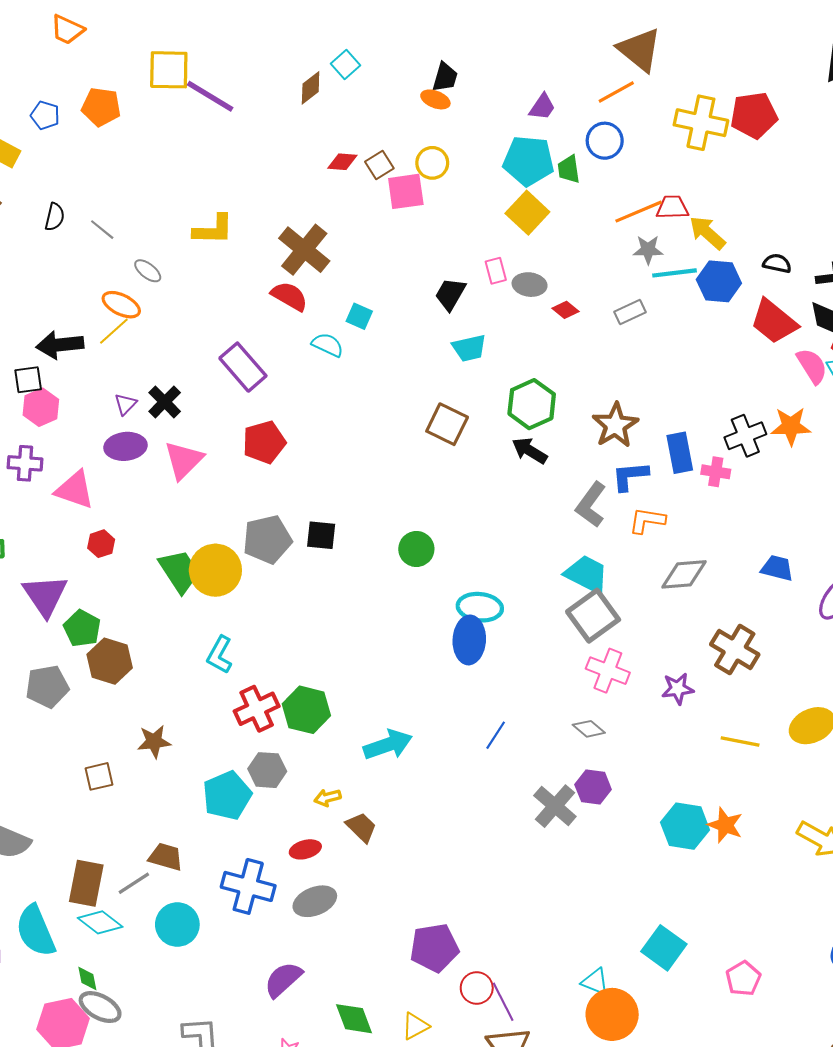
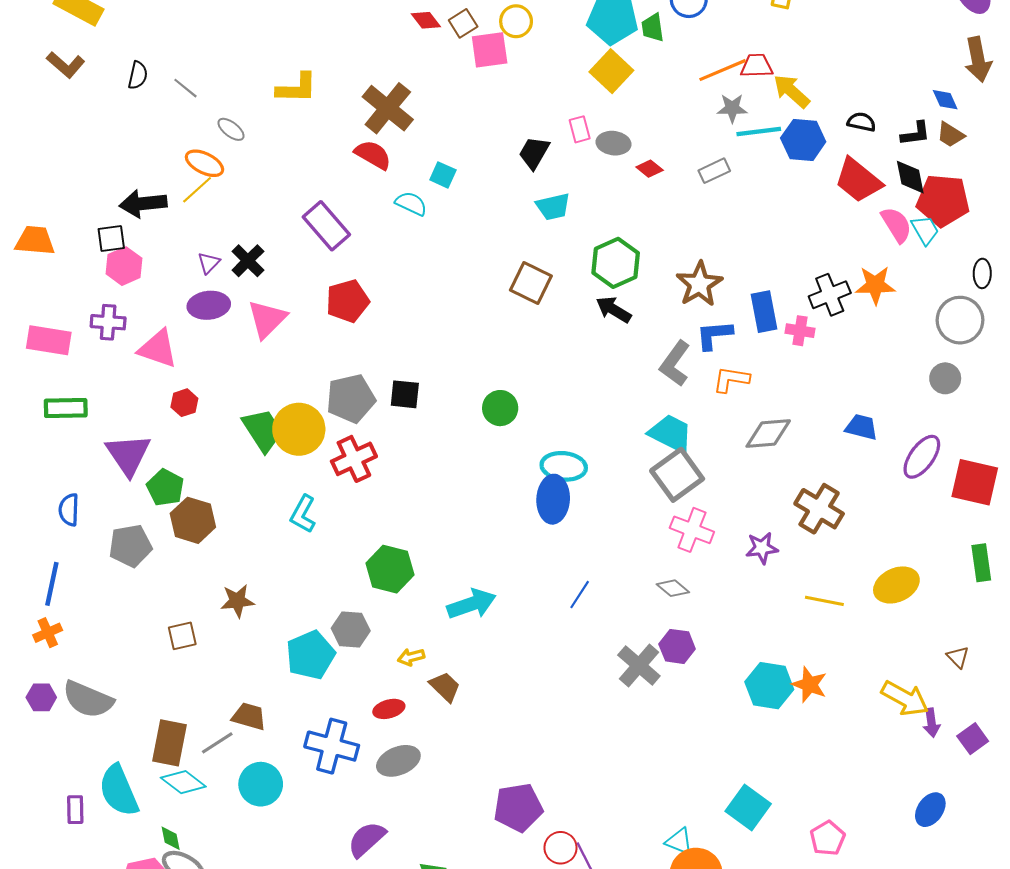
red diamond: (342, 162) -> (426, 20), turned 48
red cross: (257, 709) -> (354, 459), moved

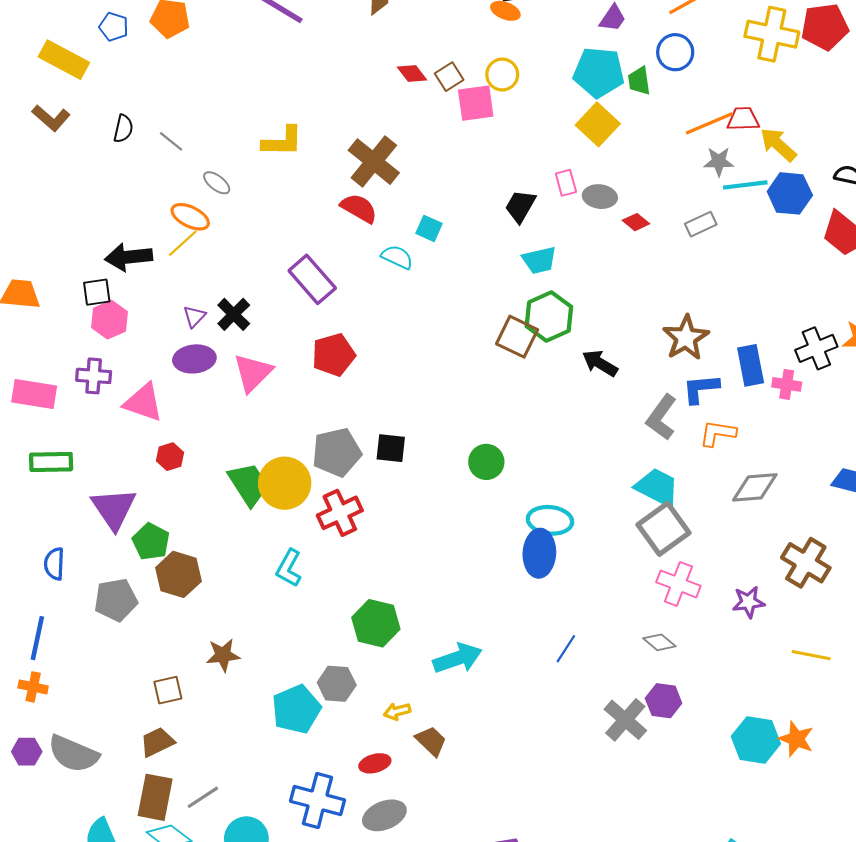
green hexagon: (616, 263) -> (549, 317), moved
orange cross: (48, 633) -> (33, 687), turned 36
brown trapezoid: (249, 716) -> (157, 742), moved, turned -42

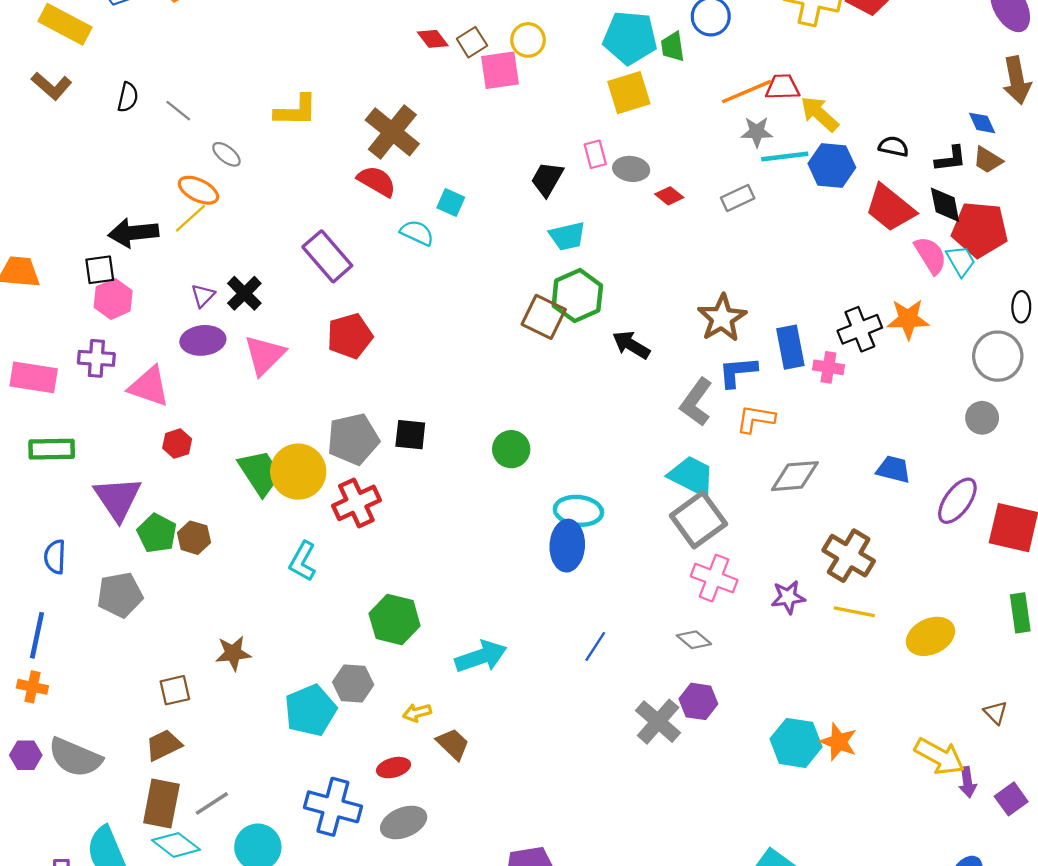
yellow square: (598, 124) -> (629, 93), turned 30
brown hexagon: (178, 574) -> (194, 538), moved, size x0.7
yellow line: (811, 655) -> (854, 612), moved

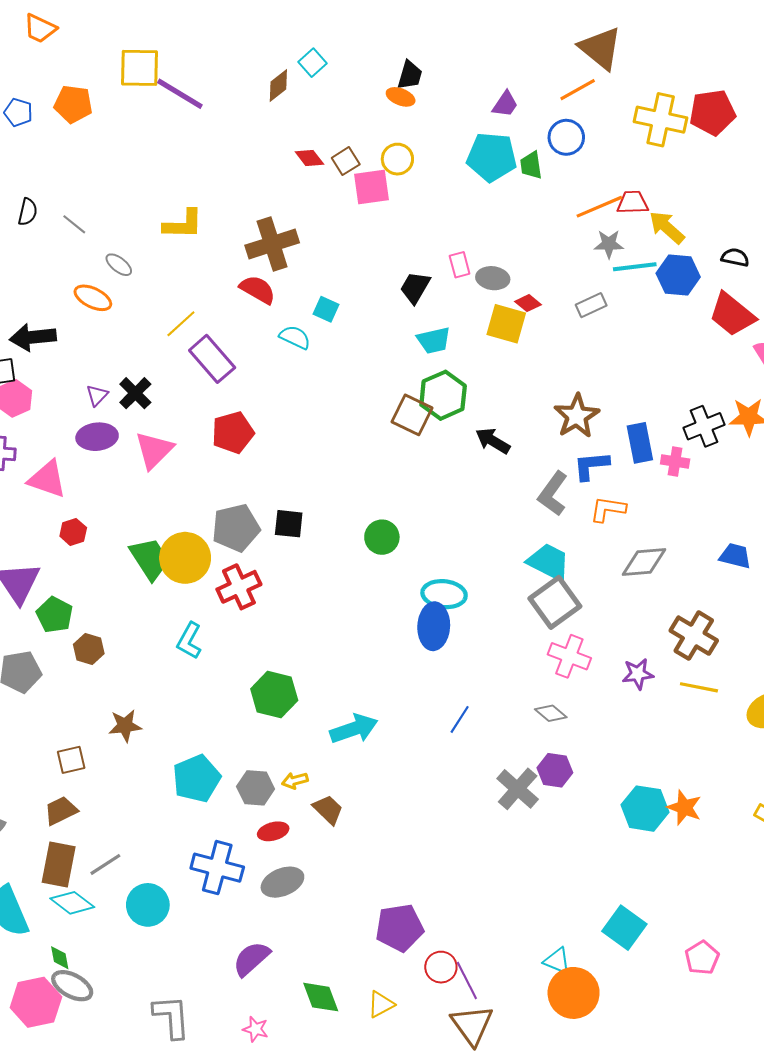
yellow square: (629, 93) -> (506, 324), moved, turned 33
brown cross: (392, 132) -> (272, 244), turned 33
yellow line: (191, 218) -> (181, 324), moved
brown hexagon: (194, 538) -> (89, 649), moved
gray hexagon: (353, 683) -> (256, 788), moved

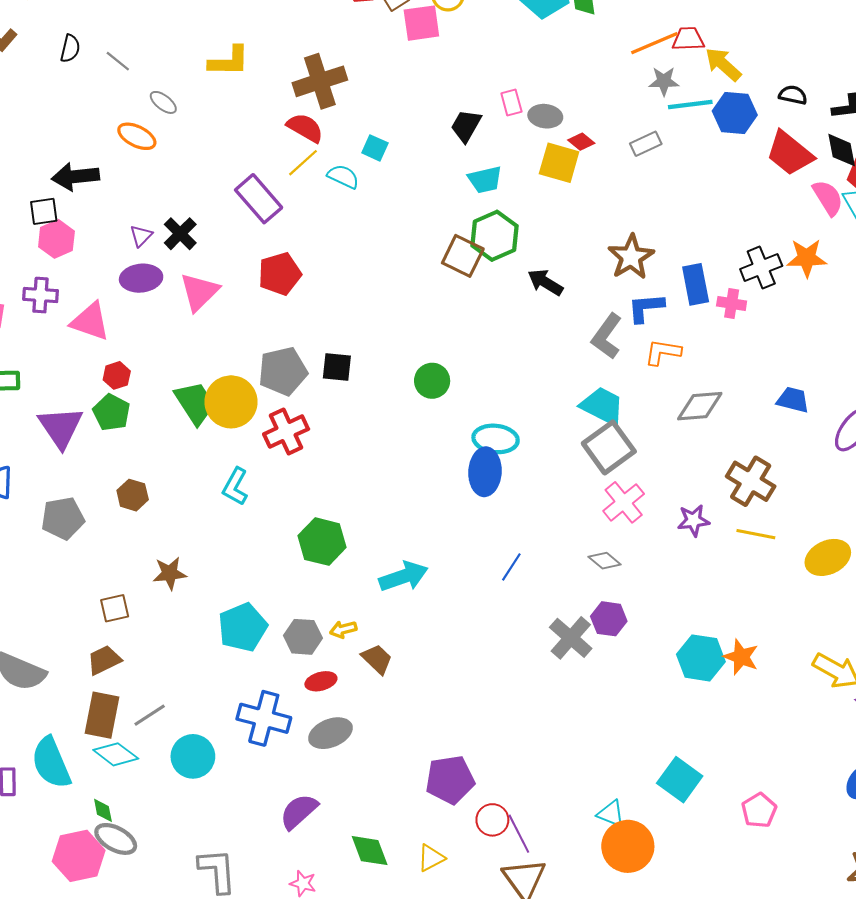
yellow line: (181, 324) -> (303, 163), moved
green pentagon: (55, 615) -> (111, 412), moved
pink cross: (569, 656) -> (624, 502), turned 30

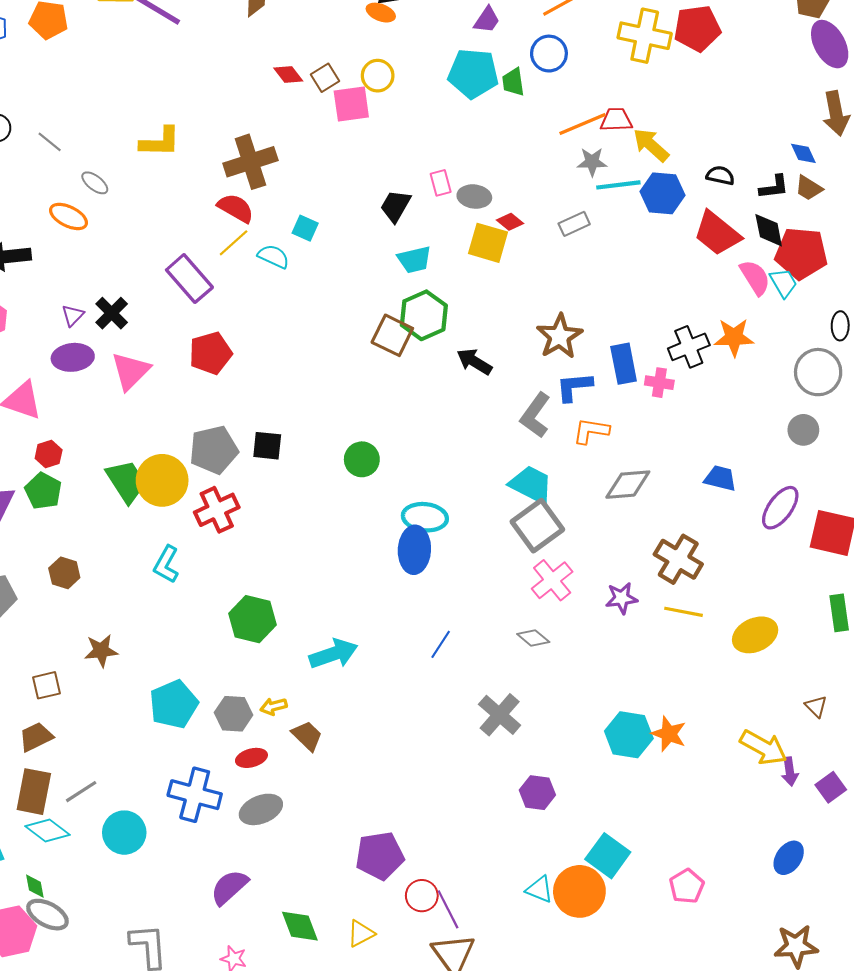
purple hexagon: (609, 619) -> (537, 793), moved
orange circle: (628, 846) -> (579, 891), moved

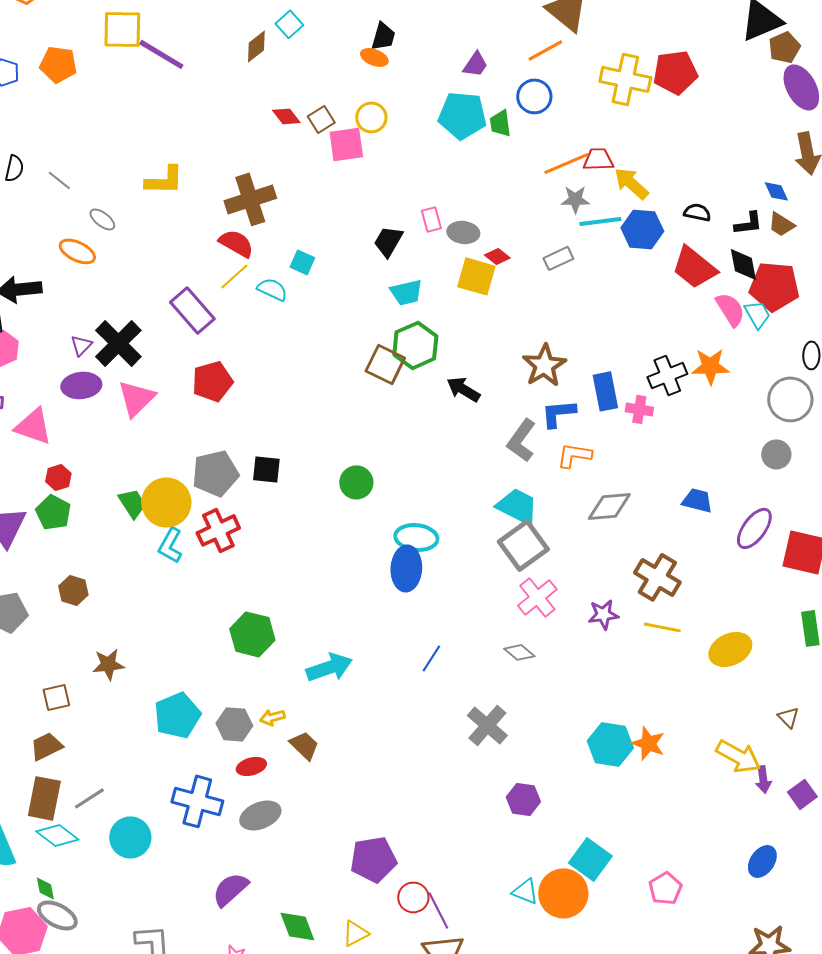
black cross: (112, 313) -> (118, 343), size x1.5
green trapezoid: (126, 481) -> (132, 503), size x0.7
cyan L-shape: (166, 564) -> (170, 545), moved

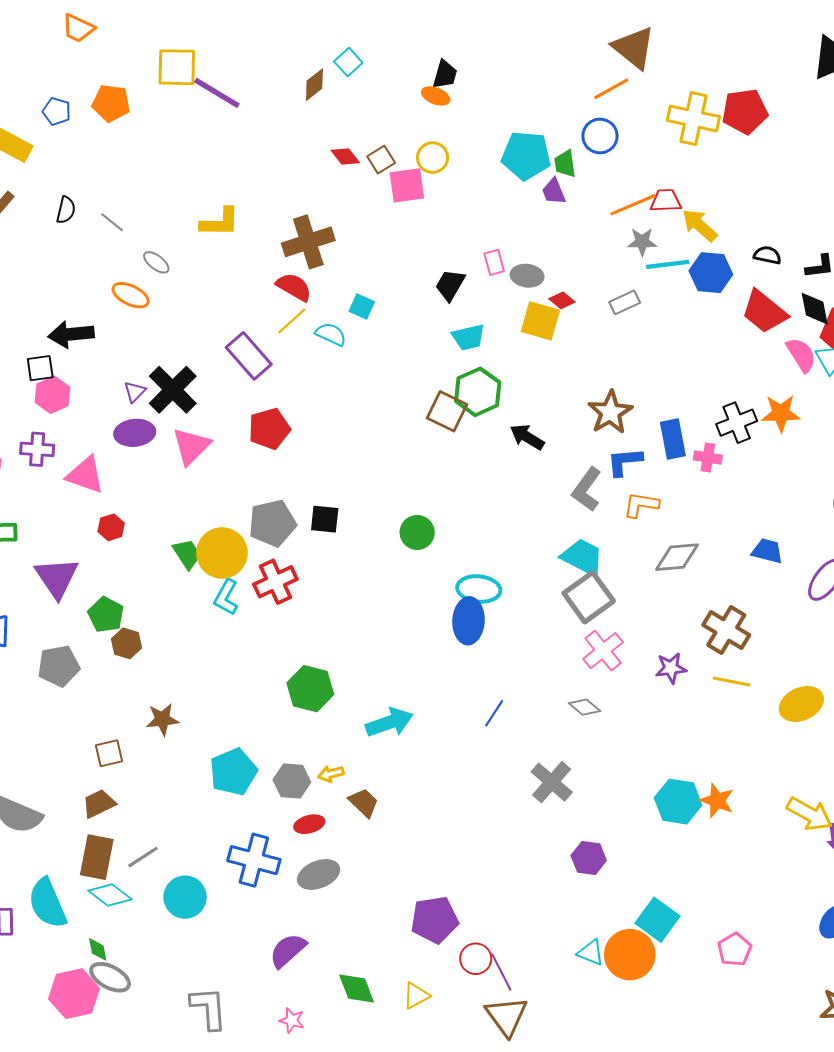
purple trapezoid: (475, 64) -> (554, 191), moved, turned 124
green pentagon: (53, 512) -> (106, 615), moved

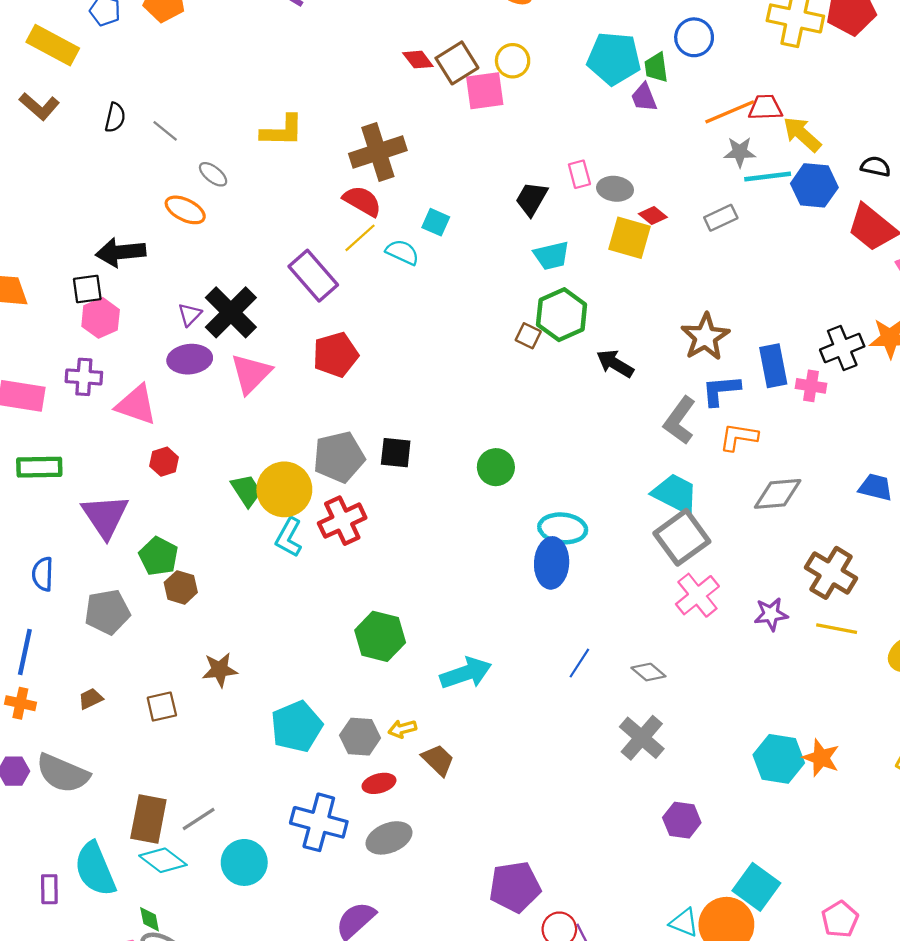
brown square: (381, 160) -> (457, 63), size x1.4
brown square: (447, 411) -> (528, 336), size x0.6
gray diamond: (585, 707) -> (648, 672), moved
brown trapezoid: (99, 804) -> (91, 699), moved, size x0.7

